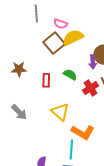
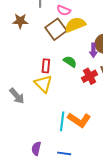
brown star: (19, 69) -> (20, 21), moved
yellow triangle: (60, 112) -> (43, 84), moved
cyan line: (71, 150) -> (62, 121), moved

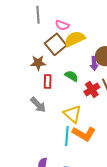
brown star: (20, 21) -> (38, 63), moved
yellow triangle: (43, 84) -> (72, 114), moved
gray arrow: (17, 96) -> (38, 105), moved

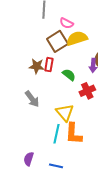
brown star: (38, 63) -> (37, 66), moved
red rectangle: (48, 82) -> (49, 65), moved
orange L-shape: (84, 134) -> (74, 134), turned 55

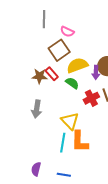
yellow semicircle: (77, 38) -> (77, 65), moved
red rectangle: (49, 65) -> (52, 74), turned -48
gray arrow: (32, 99) -> (37, 109), turned 48

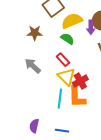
red rectangle: (52, 74) -> (63, 60), moved
red cross: (91, 98) -> (80, 81), moved
gray arrow: (37, 109) -> (33, 66), turned 126

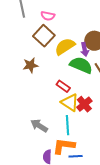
green semicircle: (67, 39) -> (81, 65), moved, size x1.6
gray arrow: (33, 66) -> (39, 126), moved
orange L-shape: (77, 97) -> (64, 146), moved, turned 110

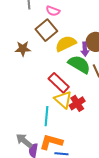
brown star: (30, 65) -> (23, 49), moved
red rectangle: (63, 86) -> (59, 83), size x1.5
cyan line: (67, 125) -> (46, 116), moved
gray arrow: (39, 126) -> (24, 141), moved

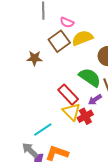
yellow semicircle: (66, 44) -> (82, 38), moved
purple arrow: (85, 49) -> (95, 100), moved, turned 56
cyan line: (46, 116) -> (43, 130), moved, turned 48

